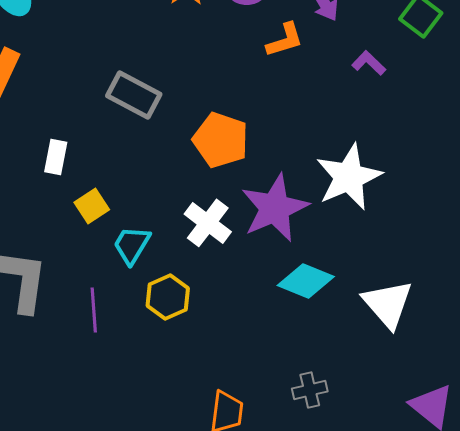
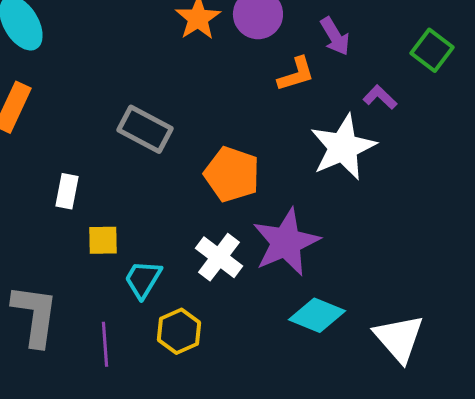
white star: (349, 177) -> (343, 147), moved
yellow square: (92, 206) -> (103, 240), turned 32

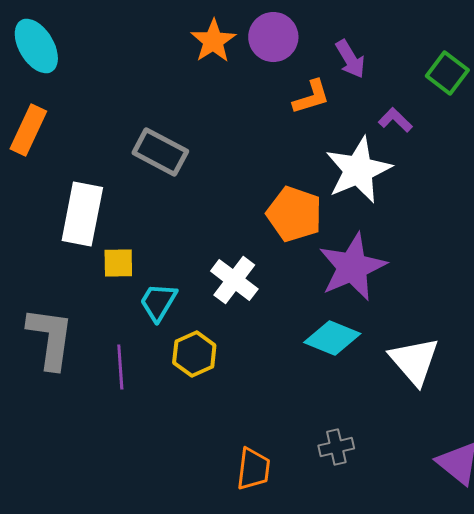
orange pentagon: (232, 174) -> (294, 214), moved
white rectangle: (67, 191) -> (82, 214), size x1.8
purple star: (286, 242) -> (352, 267), moved

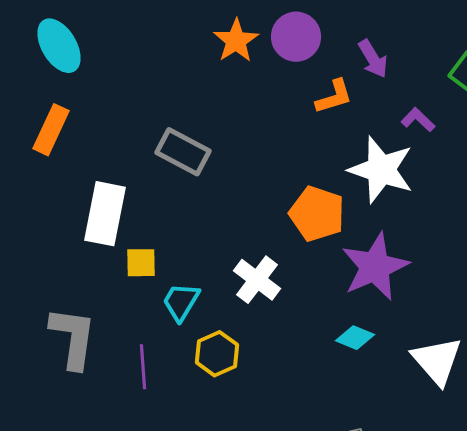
white star: (358, 170) -> (381, 170), turned -30
cyan diamond: (332, 338) -> (355, 338), size x0.7

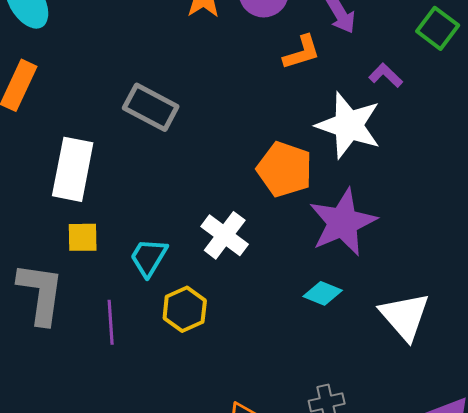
yellow square: (141, 263) -> (83, 237), moved

